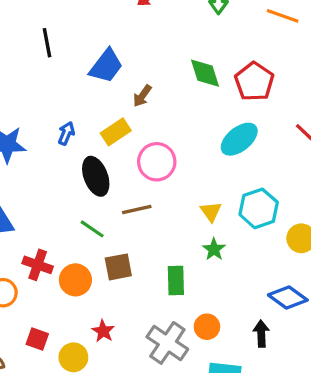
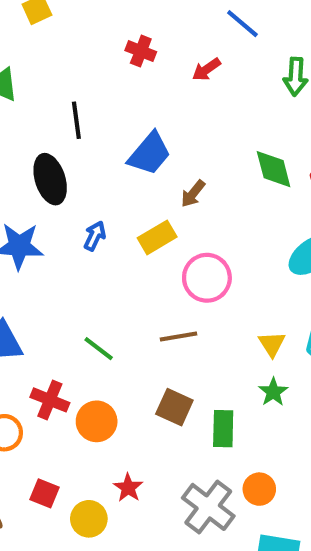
black ellipse: (96, 176) -> (50, 179), moved
green line: (92, 229) -> (99, 349), moved
brown square: (118, 267) -> (174, 407), moved, turned 32

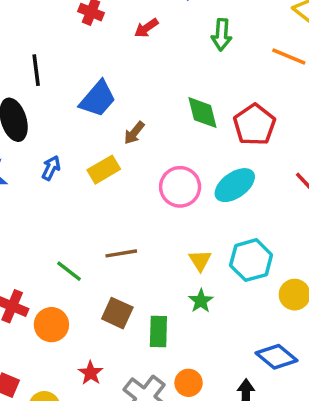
pink circle: (207, 278) -> (180, 187), moved
green line: (99, 349) -> (69, 271), moved
red star: (128, 488) -> (91, 373), moved

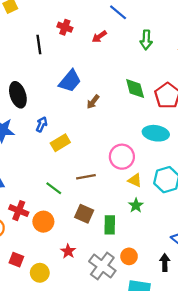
black line: (36, 70) -> (39, 45), moved
yellow rectangle: (104, 170) -> (60, 143), moved
cyan ellipse: (235, 185) -> (156, 133), turned 45
pink circle: (180, 187) -> (122, 157), moved
yellow triangle: (200, 260) -> (135, 180), turned -32

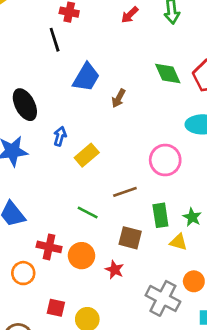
red arrow: (99, 37) -> (130, 15), moved
black line: (39, 45) -> (55, 40), moved
yellow triangle: (135, 180) -> (178, 242), moved
green rectangle: (110, 225) -> (160, 215), moved
red star: (68, 251) -> (115, 270), moved

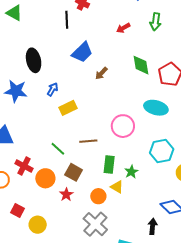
red arrow: (130, 15) -> (123, 28), moved
brown square: (130, 238) -> (74, 172), moved
orange circle: (194, 281) -> (98, 196), moved

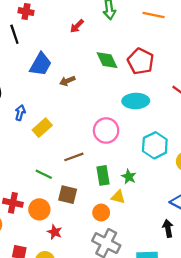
brown arrow: (101, 73) -> (67, 81), turned 40
red star: (66, 195) -> (55, 232), moved

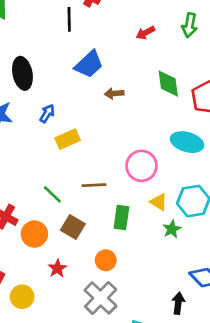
green star: (129, 177) -> (172, 229), moved
yellow triangle: (118, 197) -> (159, 202), moved
red star: (55, 232) -> (57, 268), moved

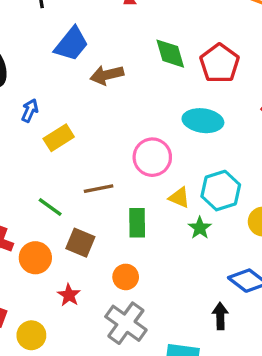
brown arrow: (114, 93) -> (107, 75), size x1.4

